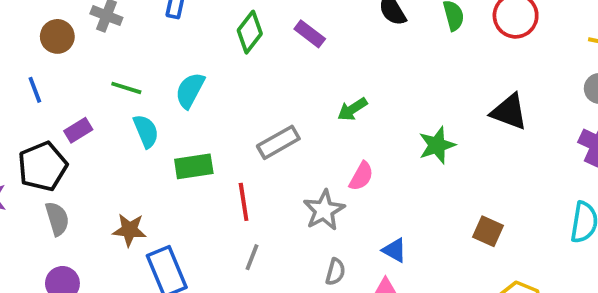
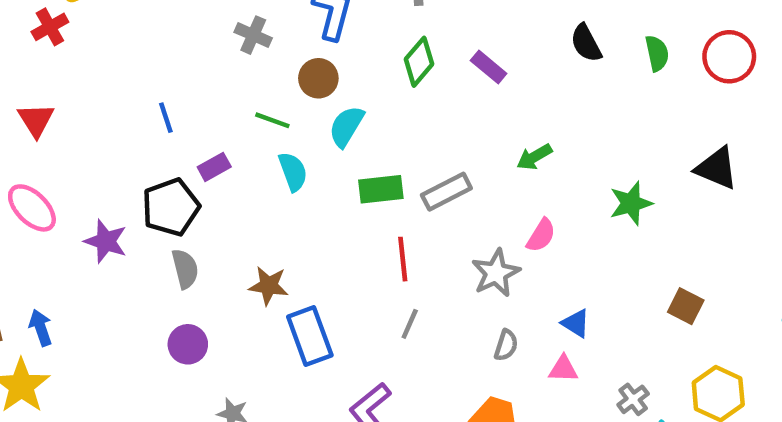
brown circle: (57, 36) -> (318, 78), moved
green rectangle: (194, 166) -> (381, 189), moved

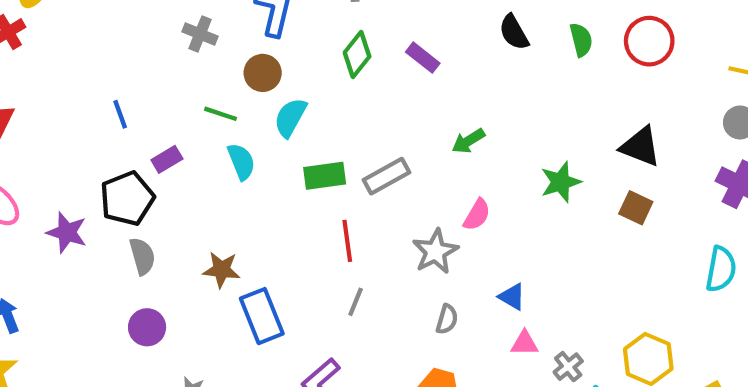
brown square: (686, 306) -> (636, 208), moved
pink triangle: (563, 369) -> (525, 343), moved

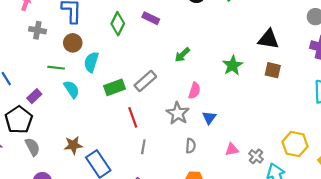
blue triangle: (512, 297) -> (209, 118), moved, turned 48

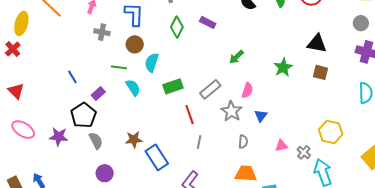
gray rectangle: (145, 81) -> (210, 89), moved
yellow hexagon: (295, 144) -> (331, 132), moved

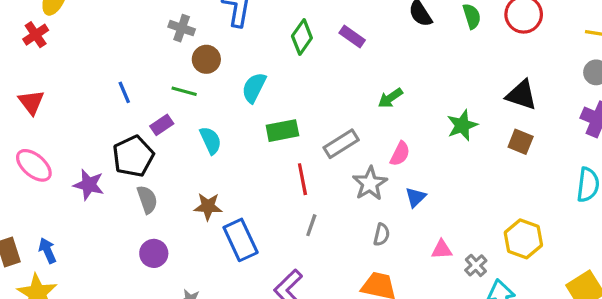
brown circle: (135, 44) -> (206, 59), moved
green line: (119, 67) -> (184, 91), moved
cyan semicircle: (133, 88) -> (211, 140), moved

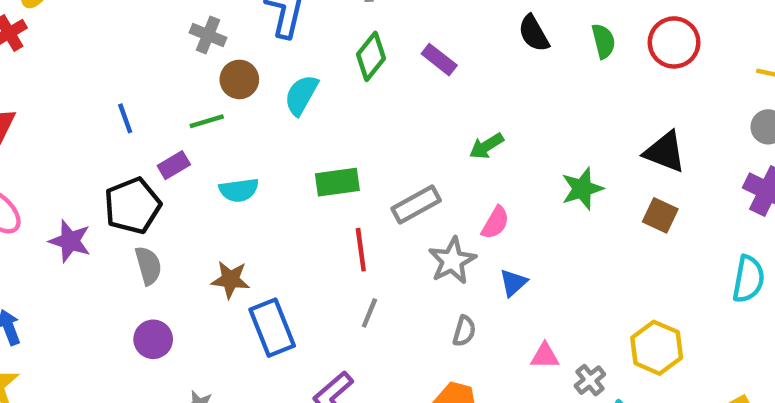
cyan semicircle: (254, 88) -> (301, 95), moved
green line: (184, 91) -> (207, 121), turned -35
cyan semicircle: (211, 140) -> (239, 190), turned 104

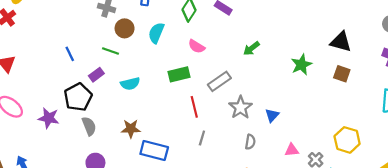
green line: (207, 121) -> (110, 51), turned 42
pink semicircle: (495, 223) -> (196, 46), moved, turned 98
blue rectangle: (272, 328) -> (154, 151), turned -48

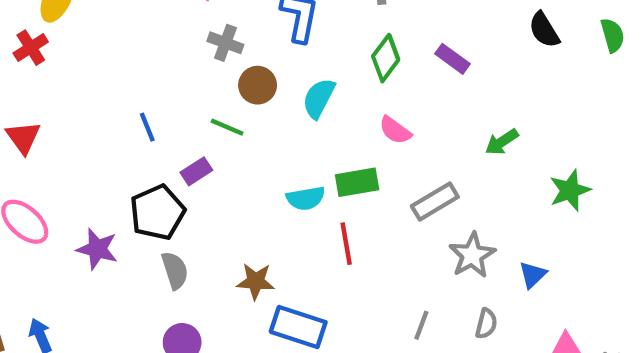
green star: (301, 65) -> (570, 190), moved
cyan semicircle: (130, 84) -> (306, 198), moved
red line: (194, 107) -> (346, 244), moved
gray line: (202, 138) -> (421, 325), moved

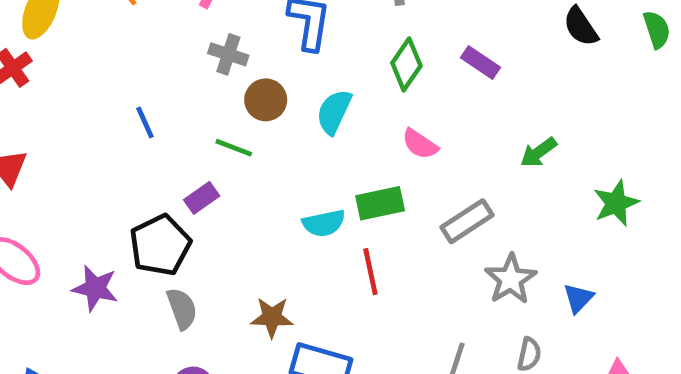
blue line: (147, 127) -> (145, 122), moved

